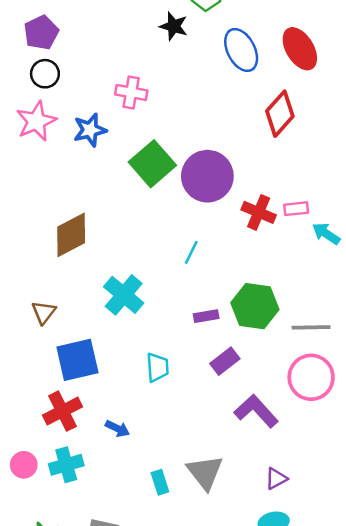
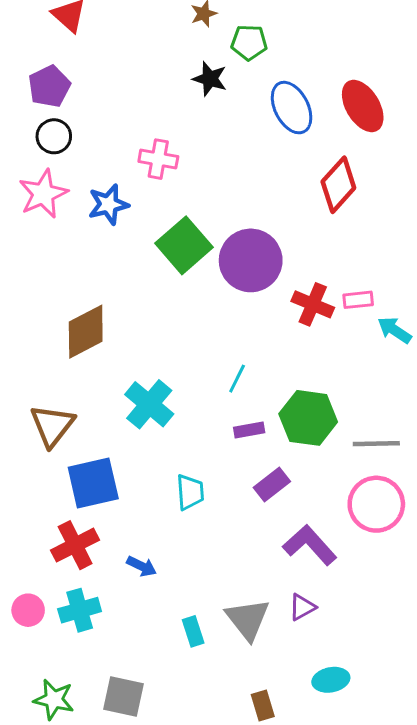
cyan line: (191, 252) -> (237, 379), moved
brown triangle: (44, 312) -> (52, 425), size x1.5
purple triangle: (276, 479) -> (302, 607), moved

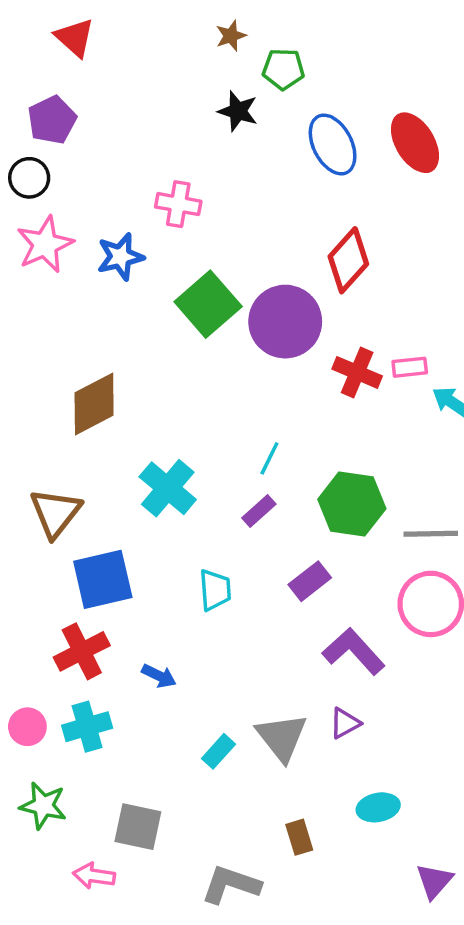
black circle: (54, 136) -> (29, 178), moved
red diamond: (338, 185) -> (348, 260), moved
purple rectangle: (249, 430) -> (259, 511), moved, turned -32
cyan rectangle: (193, 631) -> (219, 751), turned 60
green star: (54, 699) -> (43, 806), moved

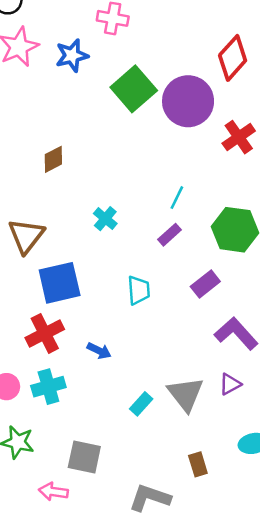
red cross: (357, 372) -> (239, 137), turned 32
brown diamond: (94, 404) -> (53, 159), size x0.6
cyan cross: (168, 488) -> (105, 219), size x0.6

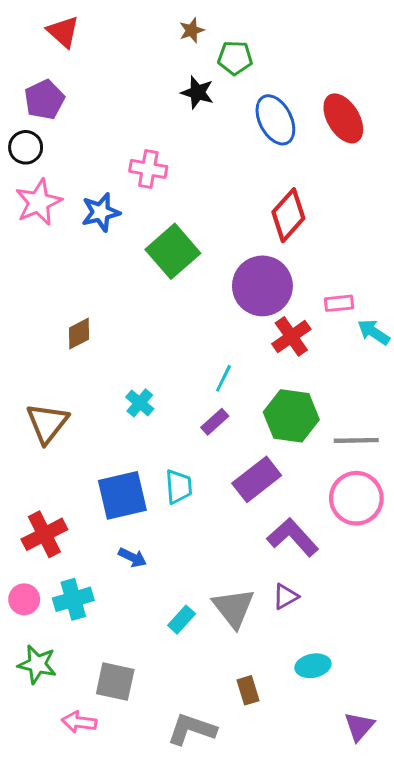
purple circle: (188, 101) -> (262, 286), moved
red cross: (239, 137) -> (291, 336), moved
blue square: (60, 283) -> (122, 495), moved
purple rectangle: (205, 284) -> (257, 479), size x1.4
red cross: (45, 333) -> (44, 534), moved

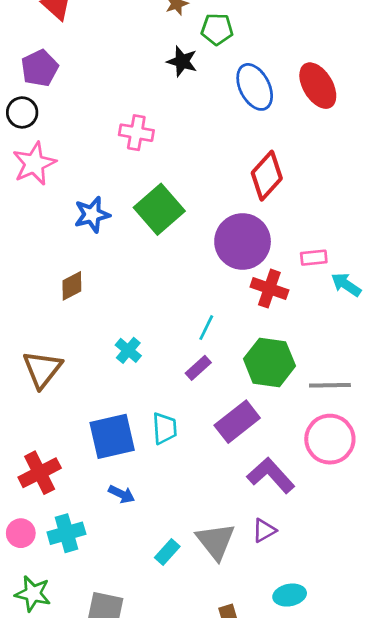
blue star: (101, 212) -> (92, 215), moved
red cross: (291, 336) -> (269, 289), turned -36

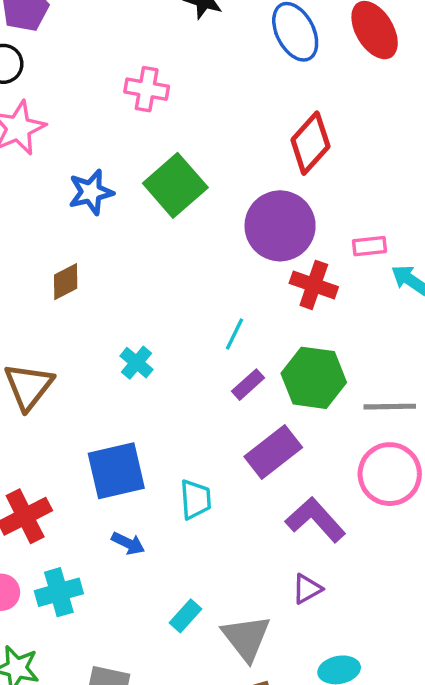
purple rectangle: (198, 368) -> (248, 385), moved
cyan trapezoid: (165, 428) -> (196, 499), moved
gray triangle: (216, 541) -> (246, 638), moved

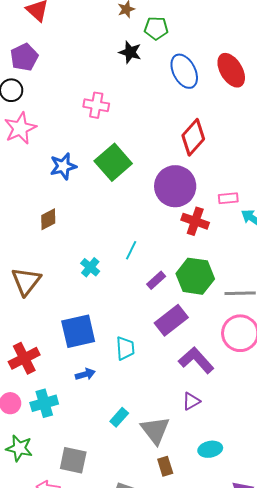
cyan line: (234, 334) -> (131, 250), moved
blue arrow: (128, 543) -> (85, 374), turned -42

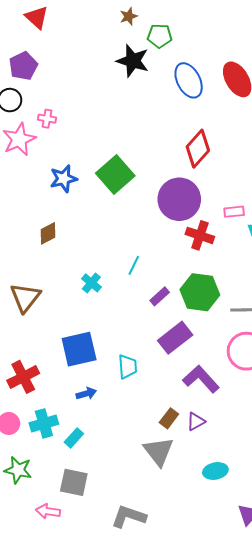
black star: (130, 52) -> (133, 61), size x1.4
pink cross: (96, 105) -> (47, 119), moved, size x0.7
cyan rectangle: (119, 417) -> (74, 438), moved
brown rectangle: (165, 466) -> (169, 418), moved, turned 54

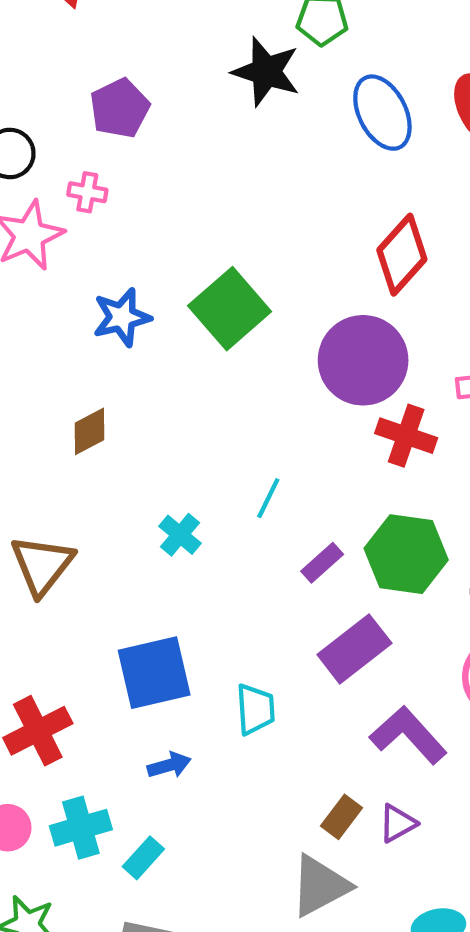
purple pentagon: (23, 66) -> (120, 108), moved
gray triangle: (159, 451) -> (320, 886), turned 40

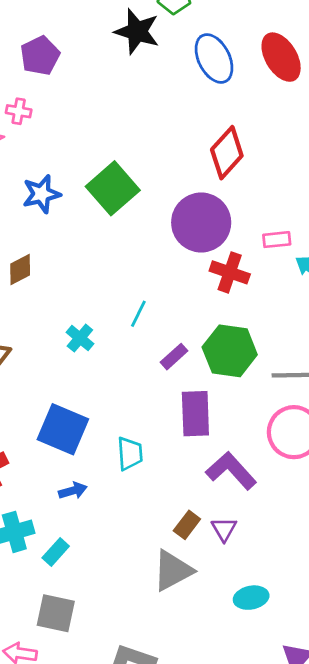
purple rectangle: (354, 649) -> (195, 414), turned -54
blue square: (154, 673) -> (63, 429), turned 36
purple triangle: (398, 823) -> (224, 529), turned -32

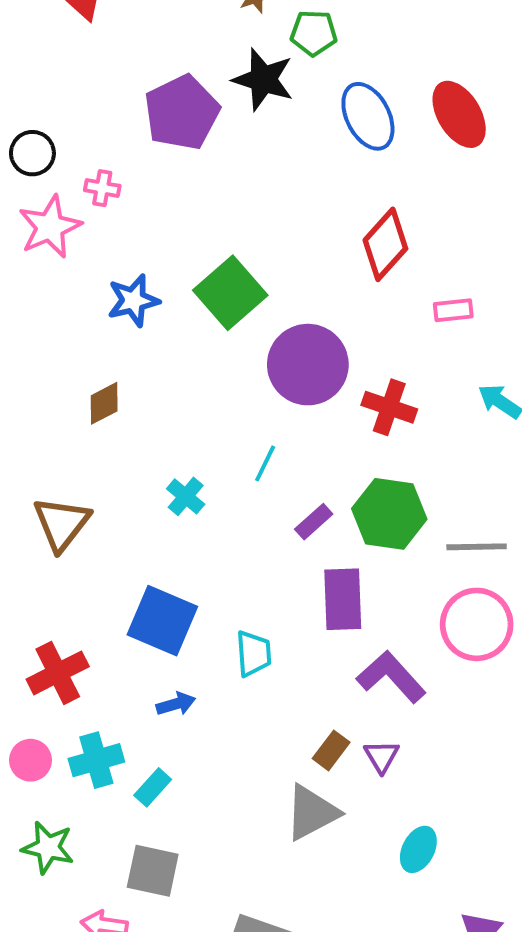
purple pentagon: (40, 56) -> (182, 112), moved, size x1.4
purple circle: (201, 222) -> (308, 365), moved
pink rectangle: (277, 240) -> (453, 310), moved
cyan ellipse: (251, 598) -> (418, 849), turned -52

